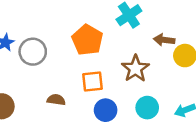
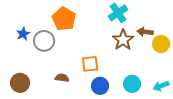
orange pentagon: (87, 40) -> (64, 19), moved
brown star: (135, 69) -> (123, 40), moved

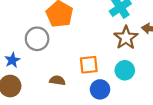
blue star: (23, 34) -> (12, 60), moved
cyan circle: (132, 84) -> (125, 70), moved

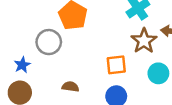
orange square: (89, 65) -> (116, 65), moved
cyan circle: (125, 70) -> (158, 73), moved

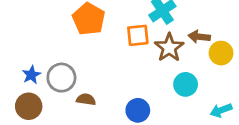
gray circle: (49, 42) -> (61, 78), moved
orange square: (116, 65) -> (138, 35), moved

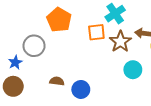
gray circle: (61, 78) -> (34, 46), moved
blue circle: (138, 110) -> (81, 89), moved

